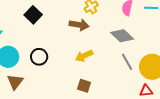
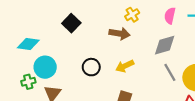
gray diamond: (122, 36) -> (165, 45), turned -60
black circle: (39, 57) -> (91, 67), moved

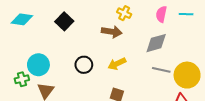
yellow cross: (132, 15) -> (124, 13), turned -32
cyan diamond: (28, 44) -> (22, 19), moved
gray line: (170, 72) -> (161, 70), turned -48

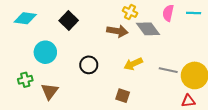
gray diamond: (156, 43) -> (148, 29), moved, turned 70
yellow arrow: (117, 64) -> (133, 64), moved
cyan circle: (38, 65) -> (45, 52), moved

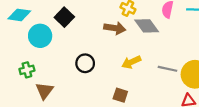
cyan circle: (45, 52) -> (40, 36), moved
green cross: (25, 80) -> (27, 70), moved

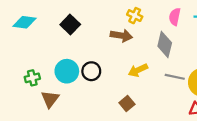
gray diamond: (147, 26) -> (165, 44), moved, turned 50
cyan circle: (40, 36) -> (67, 71), moved
brown square: (120, 95) -> (127, 103), turned 32

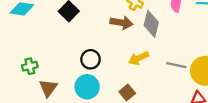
gray diamond: (165, 44) -> (151, 24), moved
cyan circle: (67, 71) -> (87, 87), moved

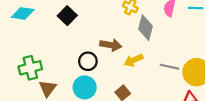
brown arrow: (121, 23) -> (111, 45), moved
green cross: (30, 66) -> (30, 68), size x1.5

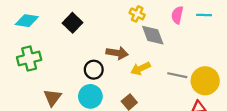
gray diamond: (145, 28) -> (153, 35), turned -35
green cross: (30, 68) -> (29, 59), moved

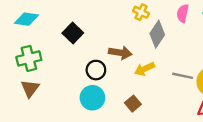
black square: (73, 23) -> (73, 33), moved
gray diamond: (153, 35) -> (157, 34), turned 55
brown triangle: (52, 98) -> (30, 89), moved

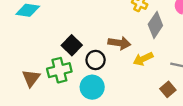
black square: (73, 33) -> (72, 45), moved
green cross: (29, 58) -> (59, 70), moved
brown square: (133, 104) -> (168, 89), moved

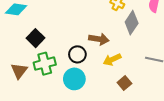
black square: (72, 45) -> (35, 38), moved
yellow arrow: (143, 59) -> (112, 60), moved
brown square: (168, 89) -> (124, 83), moved

